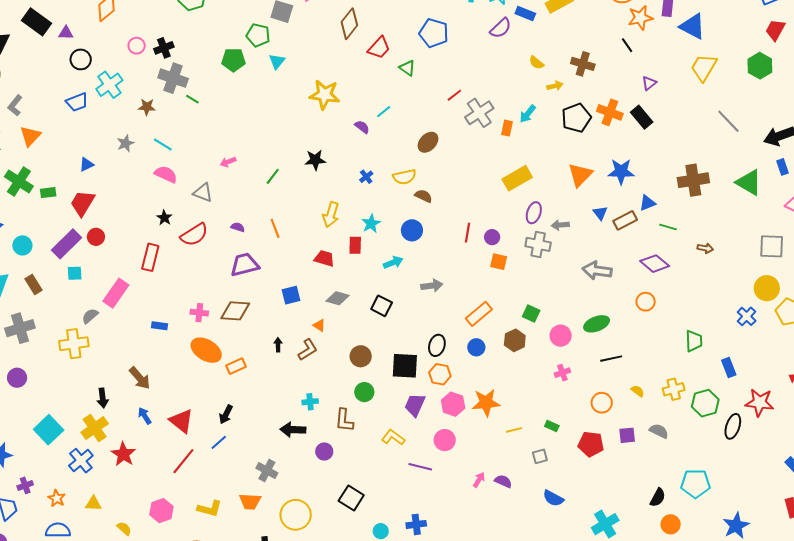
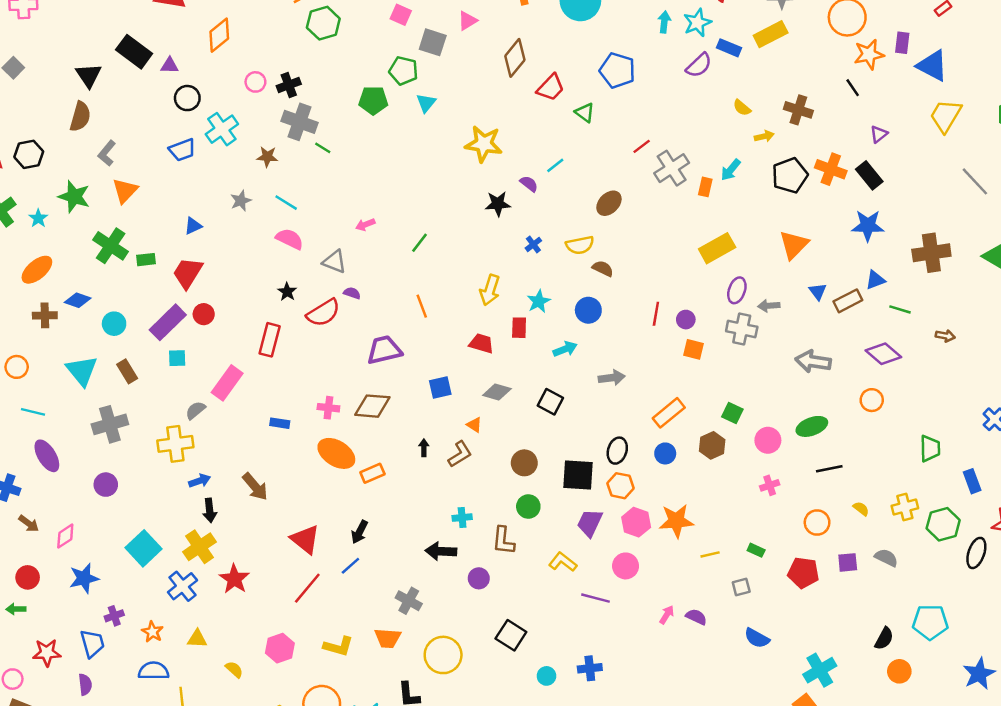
black star: (315, 160) -> (498, 204), moved
blue star: (621, 172) -> (868, 226), moved
purple semicircle: (238, 227) -> (352, 293), moved
blue arrow: (145, 416) -> (200, 481), moved, turned 102

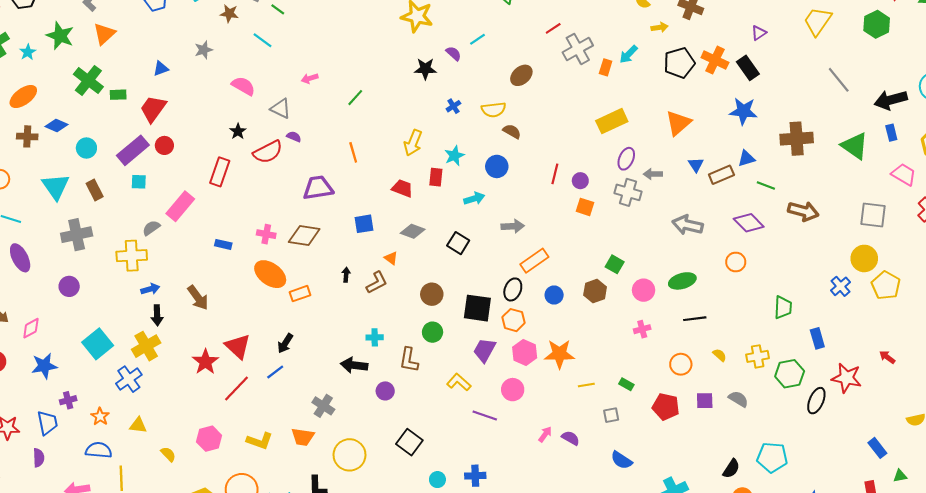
cyan line: (286, 203) -> (262, 40), moved
brown arrow: (945, 336) -> (803, 211), size x1.8
orange rectangle: (669, 413) -> (534, 261), moved
red star: (234, 579) -> (205, 362), moved

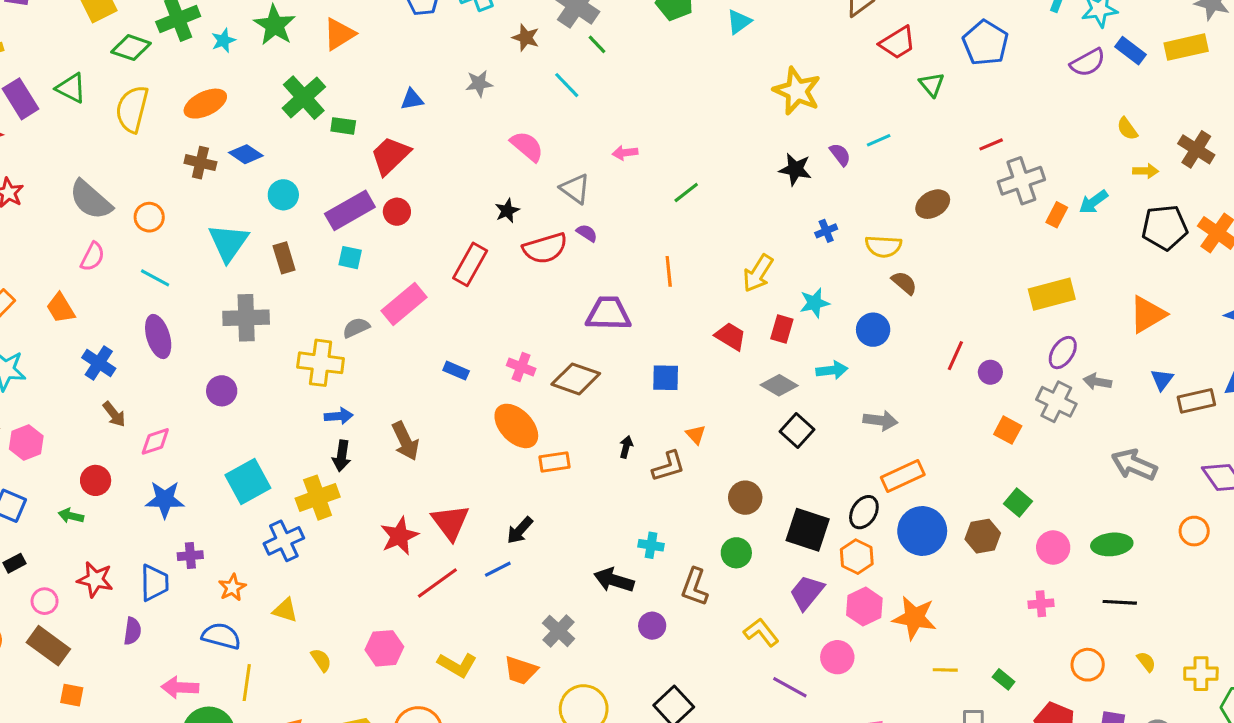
orange square: (585, 207) -> (1008, 430), moved
gray diamond: (413, 231) -> (779, 385), moved
blue circle: (554, 295) -> (922, 531), size x1.8

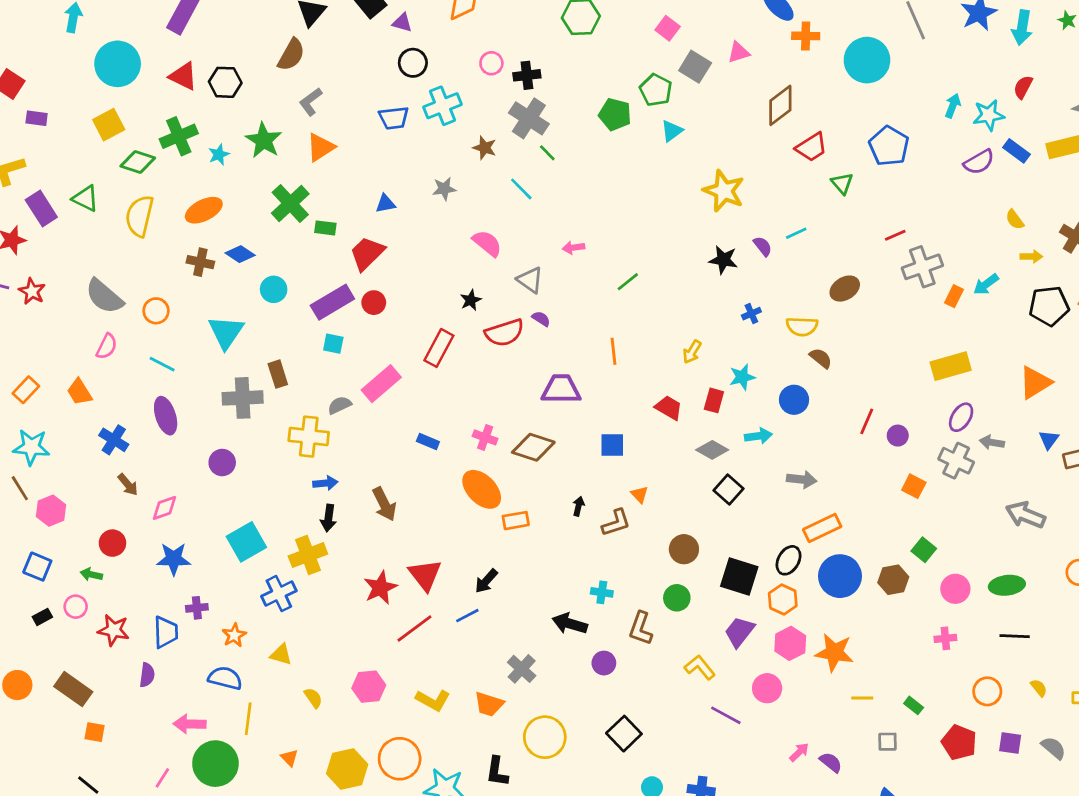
brown rectangle: (284, 258) -> (278, 374), moved
yellow arrow: (758, 273) -> (692, 352), size x0.7
pink circle: (45, 601) -> (76, 607), moved

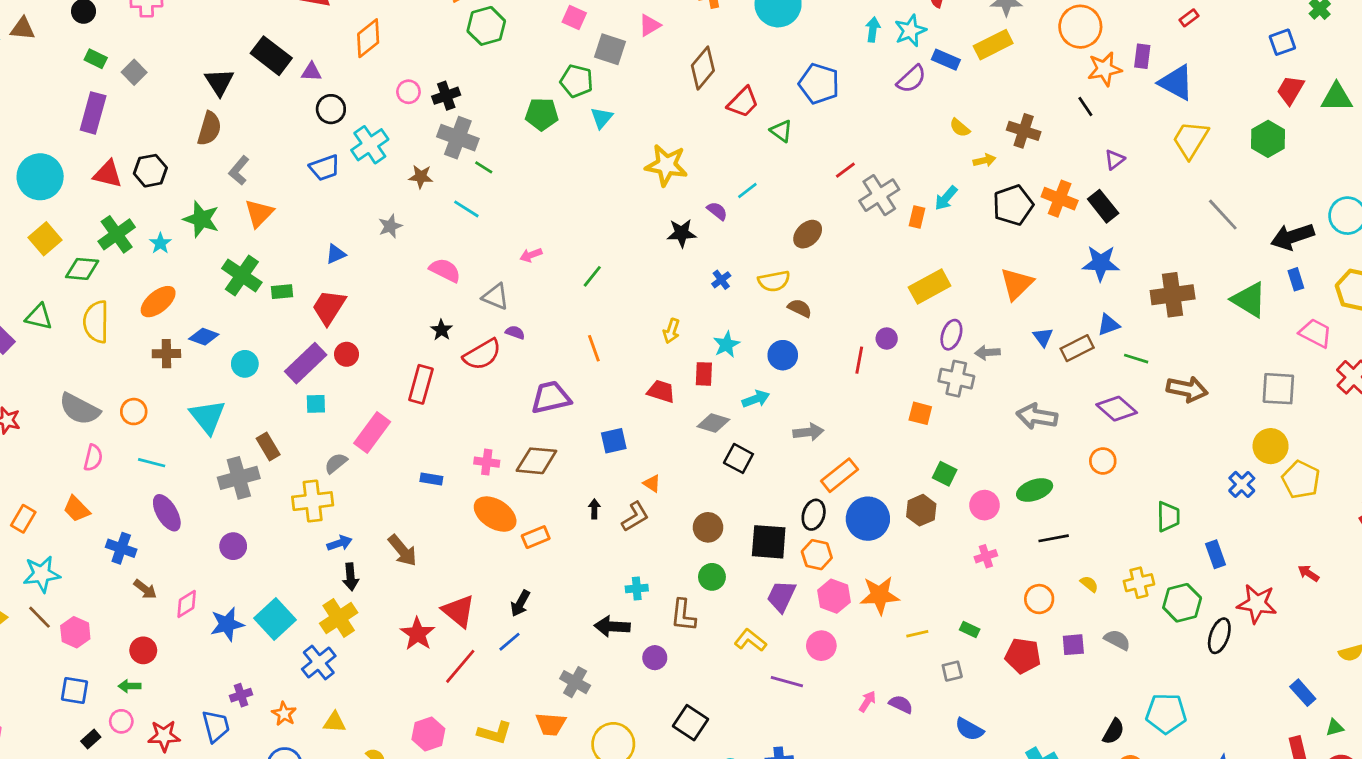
purple circle: (898, 436) -> (887, 339), moved
blue star: (174, 559) -> (227, 624), moved

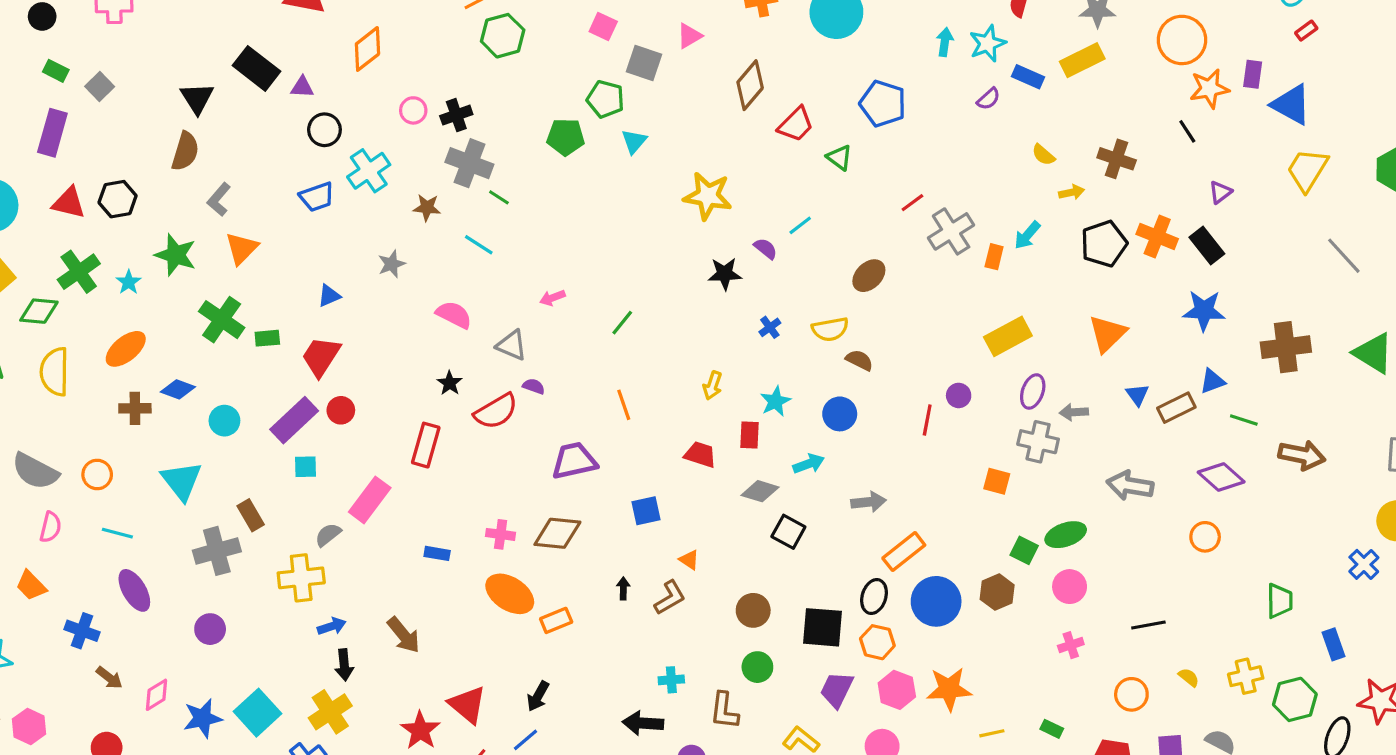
purple semicircle: (911, 79) -> (989, 99), size x0.7
green ellipse: (1035, 490) -> (1066, 535), moved

